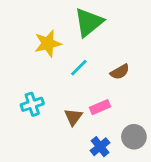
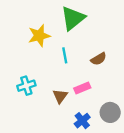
cyan line: (79, 68) -> (65, 55), turned -56

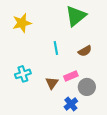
green triangle: (73, 18) -> (76, 16), moved
yellow star: (39, 36) -> (22, 23), moved
gray circle: (110, 112) -> (87, 87), moved

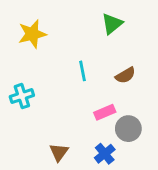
green triangle: (76, 16) -> (112, 24), size x0.7
cyan cross: (23, 74) -> (22, 96), moved
brown triangle: (52, 83) -> (59, 152), moved

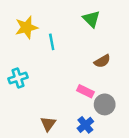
green triangle: (112, 24) -> (91, 19), turned -36
cyan line: (83, 71) -> (52, 42), moved
pink rectangle: (105, 112) -> (85, 91), turned 49

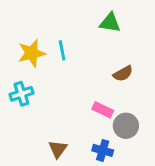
green triangle: (91, 19) -> (110, 23), turned -36
yellow star: (26, 27) -> (32, 53), moved
blue cross: (85, 125) -> (103, 150), turned -35

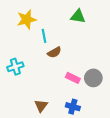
yellow star: (32, 53) -> (27, 19), moved
brown semicircle: (123, 74) -> (54, 52), moved
gray circle: (126, 126) -> (93, 78), moved

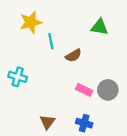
green triangle: (78, 16) -> (100, 27), moved
brown semicircle: (54, 52) -> (73, 56), moved
cyan cross: (15, 67) -> (18, 77), turned 35

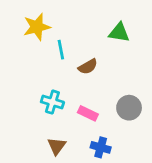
cyan cross: (18, 77) -> (52, 102), moved
pink rectangle: (84, 90) -> (88, 113), moved

